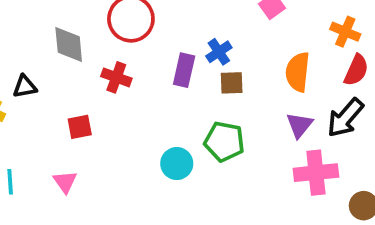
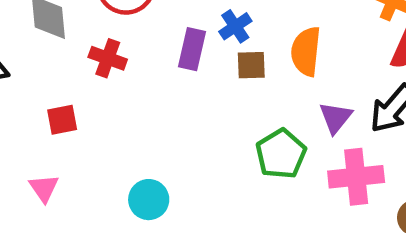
orange semicircle: (298, 72) -> (306, 51), moved
green pentagon: (224, 142) -> (281, 154), moved, turned 30
cyan circle: (177, 164) -> (149, 200), moved

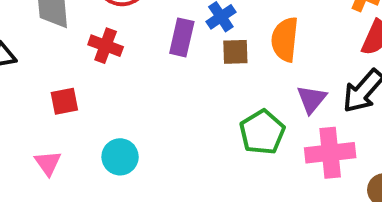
cyan circle: (149, 200) -> (120, 157), moved

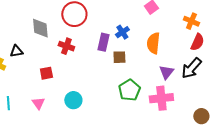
brown square: (235, 52) -> (119, 57), moved
green pentagon: (262, 132) -> (129, 90), moved
pink cross: (330, 153) -> (161, 98), moved

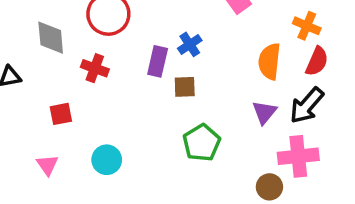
orange semicircle: (153, 43) -> (269, 61), moved
pink cross: (161, 98) -> (298, 156), moved
brown circle: (201, 116) -> (269, 187), moved

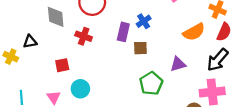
orange semicircle: (269, 61) -> (194, 32), turned -125
purple triangle: (264, 112) -> (178, 64), moved, turned 35
cyan circle: (107, 160) -> (80, 89), moved

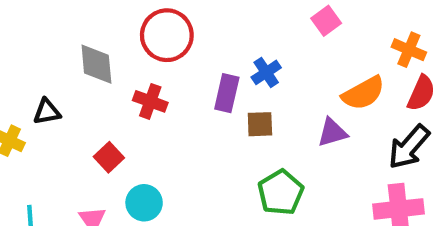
purple triangle: (178, 64) -> (332, 132), moved
red square: (62, 65) -> (109, 157), turned -32

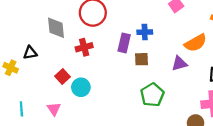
blue cross: (266, 72) -> (145, 32), turned 32
red cross: (150, 101) -> (84, 47), turned -35
cyan circle: (144, 203) -> (81, 87), moved

